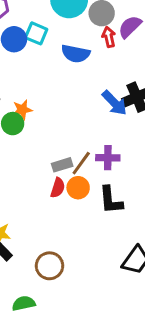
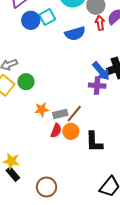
cyan square: (36, 33) -> (47, 17), turned 35
blue semicircle: (76, 54) -> (75, 34), turned -30
orange star: (22, 110) -> (42, 109), moved
purple cross: (108, 158) -> (97, 86), moved

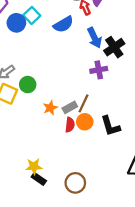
blue arrow: (101, 71) -> (95, 38), moved, turned 30

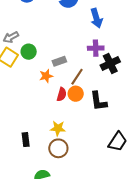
black cross: (114, 47) -> (110, 63), moved
gray rectangle: (70, 107) -> (59, 61), moved
yellow star: (34, 166) -> (58, 128), moved
black rectangle: (39, 179) -> (26, 140), turned 40

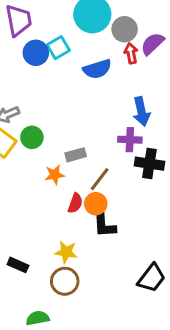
blue arrow: (96, 18) -> (141, 111), moved
black cross: (110, 63) -> (149, 164), turned 30
black L-shape: (98, 101) -> (104, 224), moved
black rectangle: (26, 140) -> (18, 265), turned -64

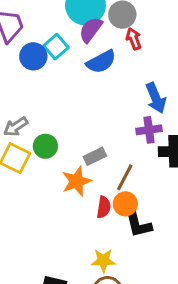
purple semicircle: (152, 44) -> (91, 30), moved
orange star: (55, 175) -> (76, 181), size x1.4

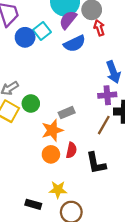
brown line: (125, 177) -> (104, 125), moved
orange circle: (125, 204) -> (51, 154), moved
yellow star: (103, 260) -> (58, 190), moved

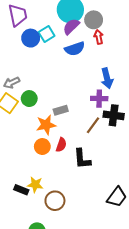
yellow star: (58, 190) -> (35, 185), moved

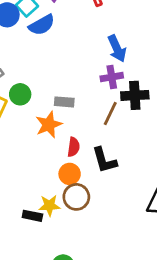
blue semicircle: (75, 49) -> (42, 25), moved
gray rectangle: (61, 110) -> (64, 102), turned 32
orange circle: (42, 147) -> (70, 174), moved
brown circle: (55, 201) -> (76, 197), moved

